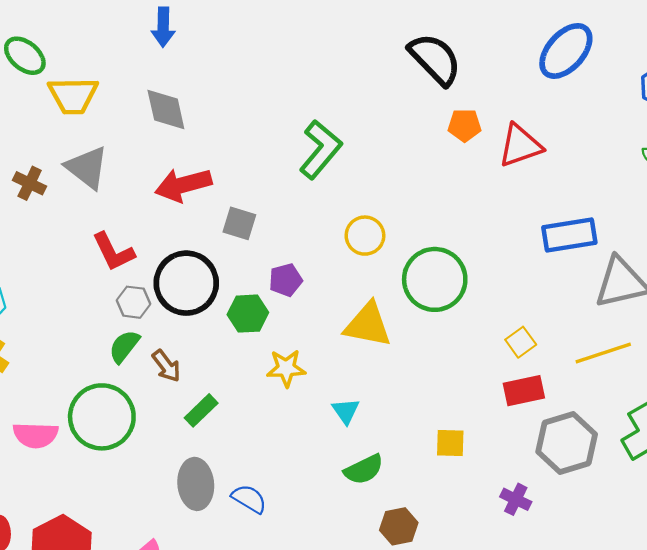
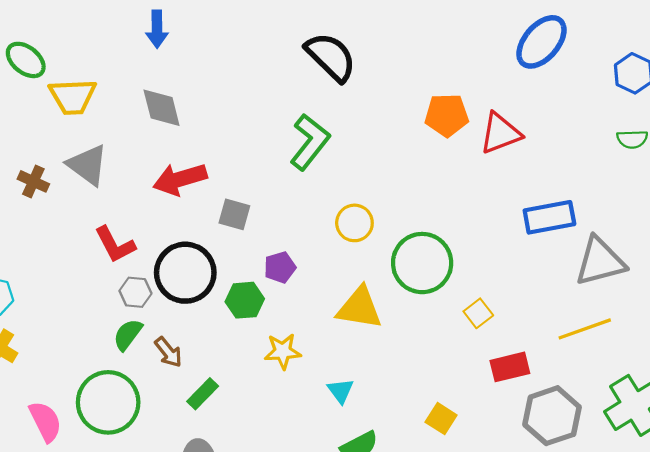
black semicircle: (435, 59) -> (331, 57), moved
orange pentagon: (465, 125) -> (447, 115), size x1.4
yellow square: (521, 342) -> (478, 313), moved
pink semicircle: (36, 435) -> (45, 421), turned -117
yellow square: (450, 443) -> (441, 419), turned 32

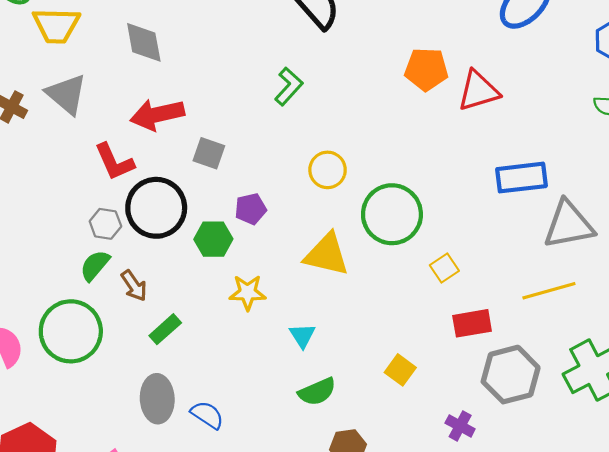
green L-shape: (310, 142) -> (289, 86), size x0.7
red L-shape: (115, 245) -> (114, 162), moved

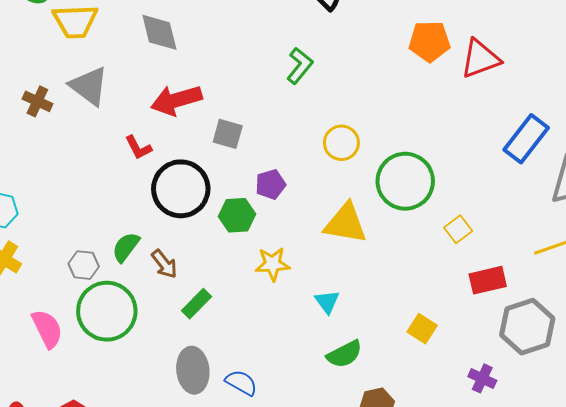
red L-shape: (114, 162) -> (138, 148), size x0.7
blue rectangle: (521, 178) -> (526, 139), turned -42
gray hexagon: (105, 224) -> (84, 265), moved

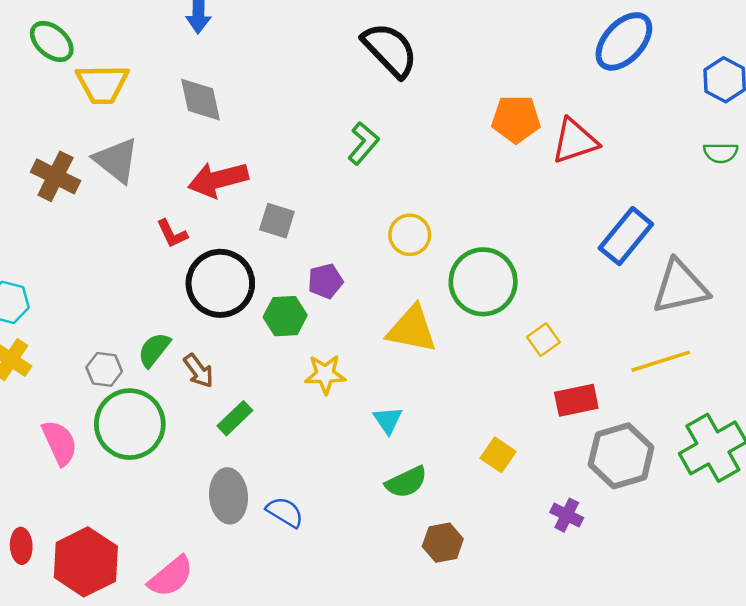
brown cross: (37, 101) -> (56, 176), size x1.4

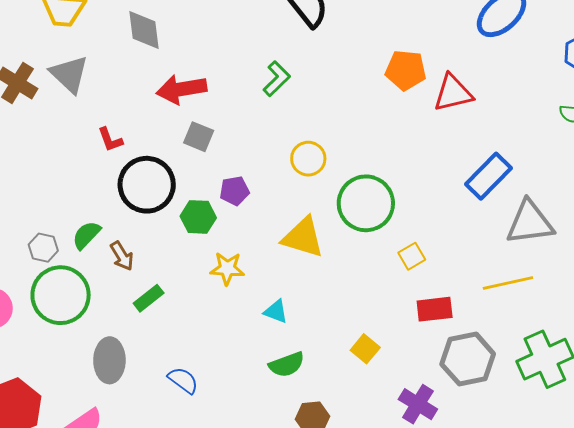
red arrow: (218, 179) -> (181, 89), moved
cyan triangle: (388, 420) -> (276, 311), turned -40
gray ellipse: (229, 496) -> (109, 360), moved
purple cross: (567, 515) -> (418, 404), size x1.4

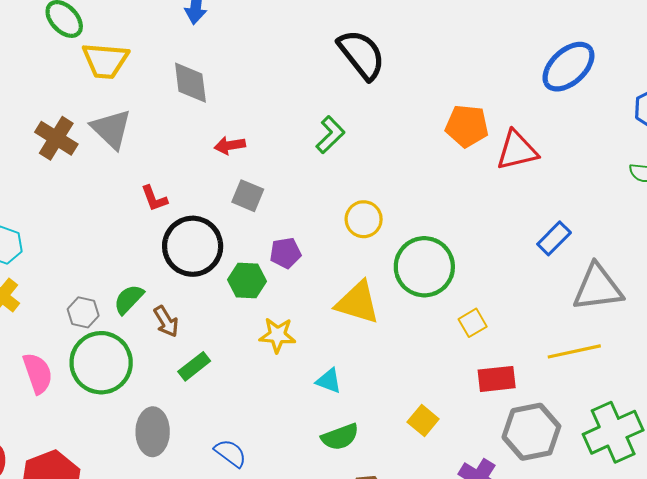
red arrow: (181, 89) -> (230, 145), size x0.6
blue rectangle: (488, 176) -> (554, 238), size x0.7

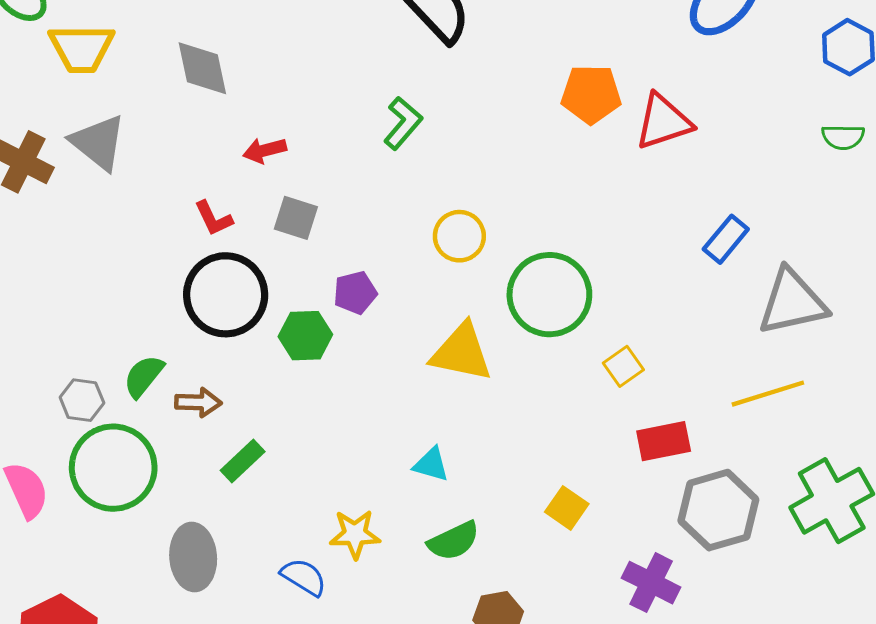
red L-shape: (154, 198) -> (213, 218), moved
brown arrow: (166, 321) -> (198, 402), turned -52
yellow star: (277, 335) -> (355, 534), moved

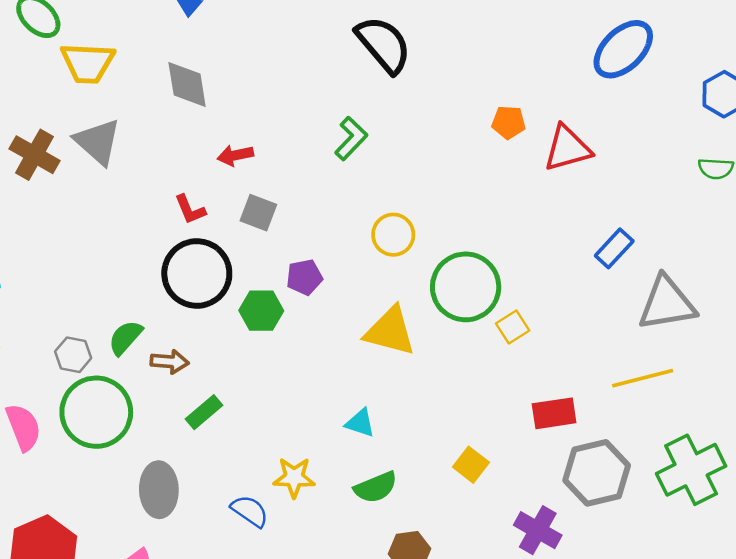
orange pentagon: (591, 94) -> (509, 122), size x0.7
yellow square: (623, 366) -> (513, 327), moved

